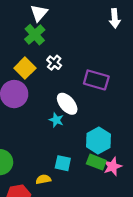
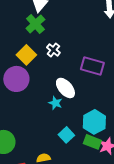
cyan square: (63, 163) -> (66, 135), moved, turned 35

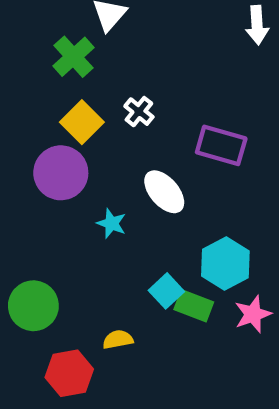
green cross: (35, 24) -> (73, 57), moved
cyan star: (55, 103) -> (111, 223), moved
green rectangle: (92, 142) -> (194, 306), moved

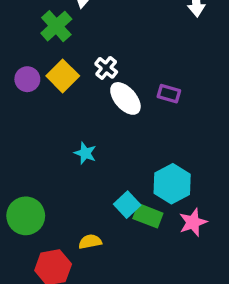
purple rectangle: (221, 145) -> (169, 94), size x0.6
purple circle: (61, 173) -> (27, 79), moved, size x0.6
white ellipse: (164, 192) -> (125, 98), moved

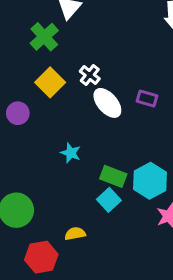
purple circle: (27, 79) -> (18, 113), moved
green rectangle: (148, 216) -> (113, 176), moved

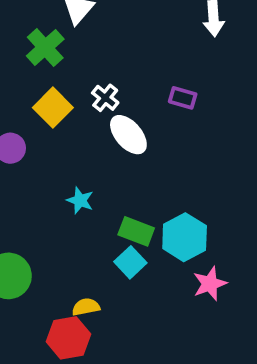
purple rectangle: (147, 99) -> (183, 98), moved
red hexagon: (41, 257) -> (68, 338), moved

